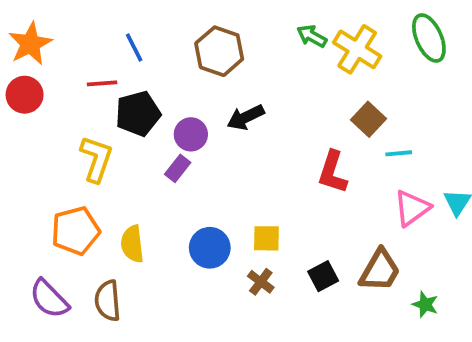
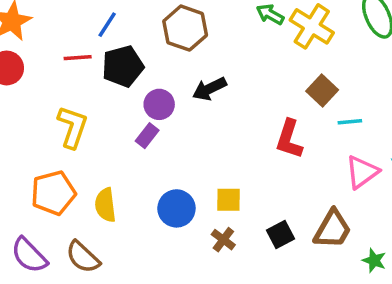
blue line: (134, 47) -> (107, 25), turned 60
black pentagon: (138, 114) -> (123, 66), moved
brown semicircle: (108, 301) -> (83, 257), turned -42

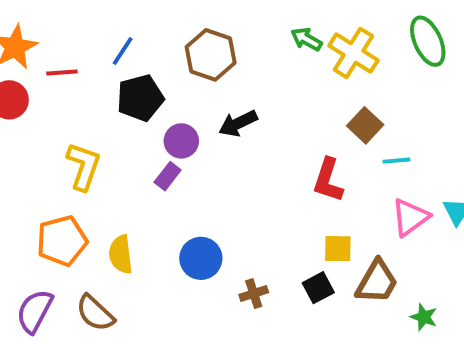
red line: (78, 58) -> (62, 72), moved
yellow square: (229, 200) -> (338, 249), moved
brown cross: (223, 240) -> (254, 294), turned 35
purple semicircle: (29, 255) -> (35, 311), turned 72

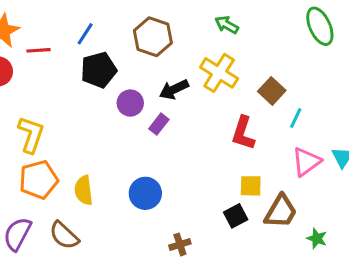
yellow cross: (353, 53) -> (219, 73), moved
cyan line: (396, 161) -> (296, 118), turned -60
yellow L-shape: (84, 166) -> (31, 135), moved
purple rectangle: (168, 176) -> (159, 124), moved
brown cross: (254, 294) -> (180, 244), moved

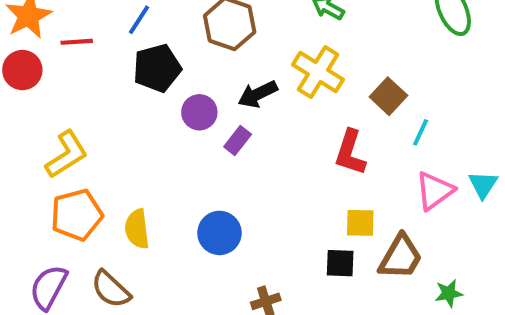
yellow L-shape: (31, 135) -> (67, 155), turned 39
black square: (236, 216) -> (340, 263), turned 30
green star: (317, 238) -> (449, 293), turned -30

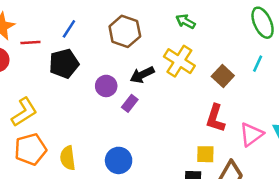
black pentagon: (157, 68) -> (64, 64), moved
cyan line: (421, 132) -> (258, 64), moved
red L-shape: (350, 152) -> (215, 118), moved

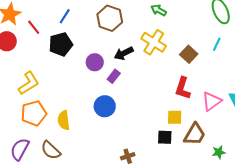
red line: (30, 43) -> (34, 27), turned 56
blue circle: (119, 160) -> (105, 106), moved

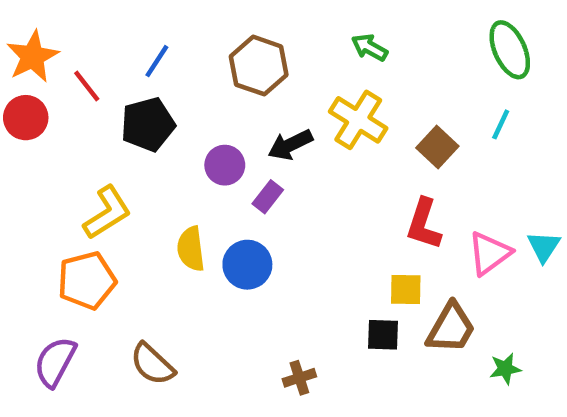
yellow L-shape: (29, 83) -> (107, 213), moved
yellow semicircle: (64, 120) -> (191, 249), moved
brown semicircle: (51, 150) -> (152, 364), moved

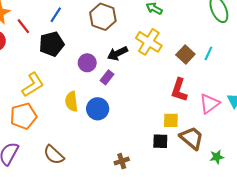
cyan line: (501, 124) -> (208, 53), moved
brown trapezoid: (451, 328) -> (192, 138), turned -80

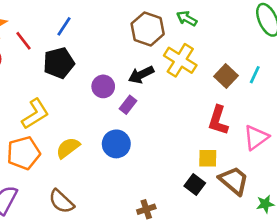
brown hexagon: (103, 17) -> (148, 29), moved
yellow semicircle: (71, 101) -> (68, 148), moved, turned 60
black square: (160, 141) -> (195, 184), turned 35

